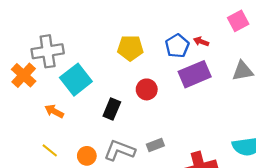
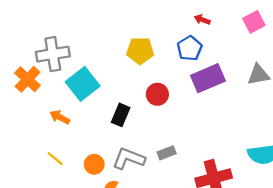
red arrow: (201, 41) -> (202, 20), moved

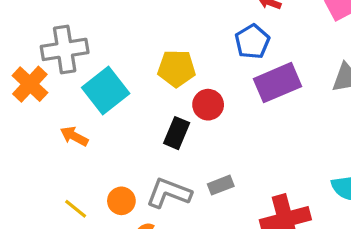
yellow pentagon: (140, 51) -> (177, 68), moved
black rectangle: (121, 115) -> (177, 133), moved
yellow line: (55, 159) -> (76, 209), moved

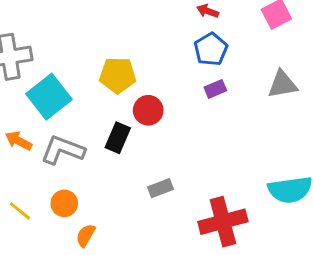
blue pentagon: (252, 42) -> (211, 49), moved
purple rectangle: (277, 83) -> (215, 89), size x0.5
gray L-shape: (169, 193) -> (63, 150), moved

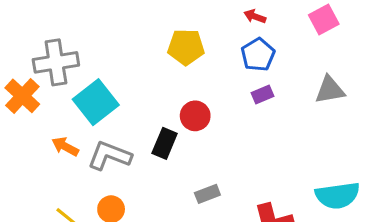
yellow pentagon: (118, 75) -> (186, 47), moved

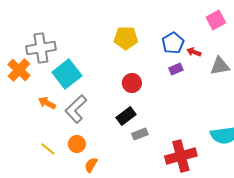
red arrow: (255, 16) -> (194, 52), moved
black rectangle: (165, 143) -> (126, 116), moved, turned 30
gray L-shape: (110, 156) -> (76, 109), turned -64

